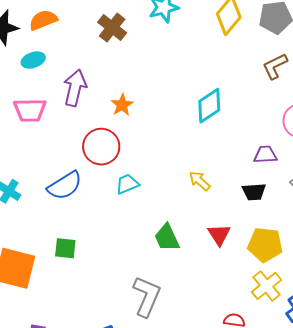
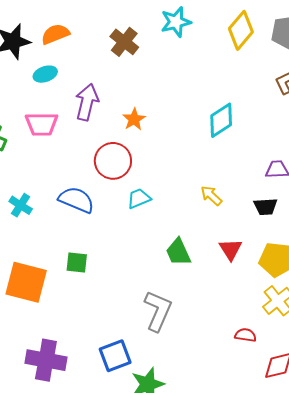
blue semicircle: (65, 186) -> (76, 200), turned -126

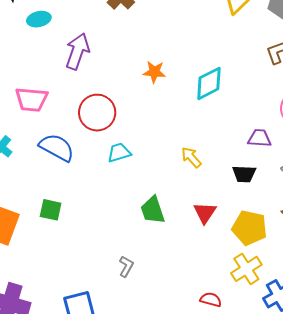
orange star: (134, 119) -> (154, 72), moved, turned 30
pink trapezoid: (42, 124) -> (31, 100), moved
gray L-shape: (158, 311) -> (126, 266), size x0.5

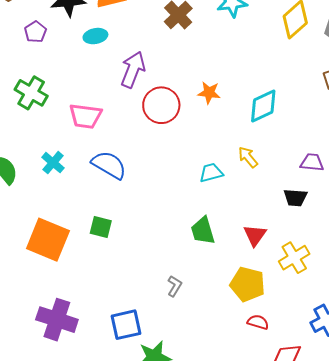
red circle: (97, 113) -> (161, 105), moved
cyan trapezoid: (119, 153) -> (211, 173), moved
yellow arrow: (191, 157) -> (248, 157), moved
yellow pentagon: (250, 228) -> (247, 284), moved
yellow cross: (246, 269) -> (294, 258), moved

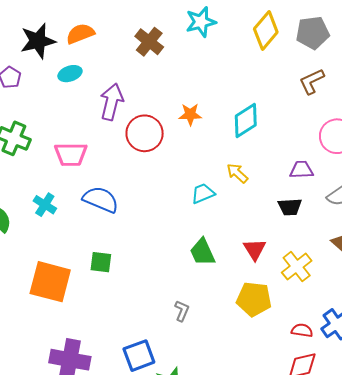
red semicircle: (258, 322) -> (302, 330), moved

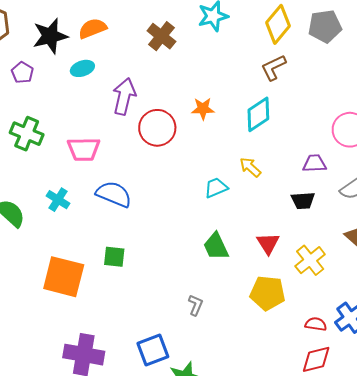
brown L-shape: (312, 81) -> (273, 68), moved

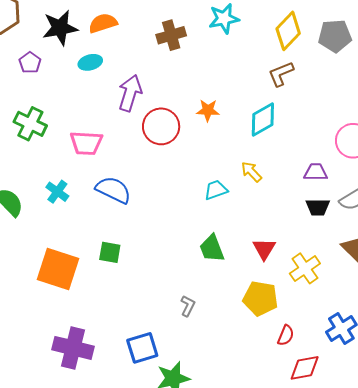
brown cross: (161, 36) -> (171, 35), turned 32
black trapezoid: (303, 201) -> (318, 207), moved
red semicircle: (316, 324) -> (286, 335), moved, turned 100

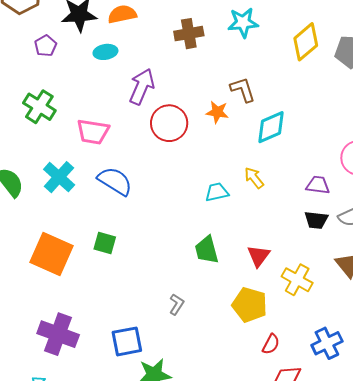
brown L-shape: (281, 74) -> (243, 90), moved, turned 88
cyan cross: (57, 192) -> (59, 177), size x1.4
yellow cross: (305, 268) -> (297, 280), turned -32

